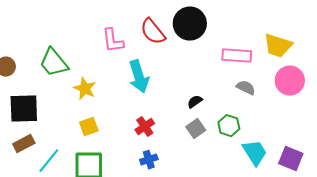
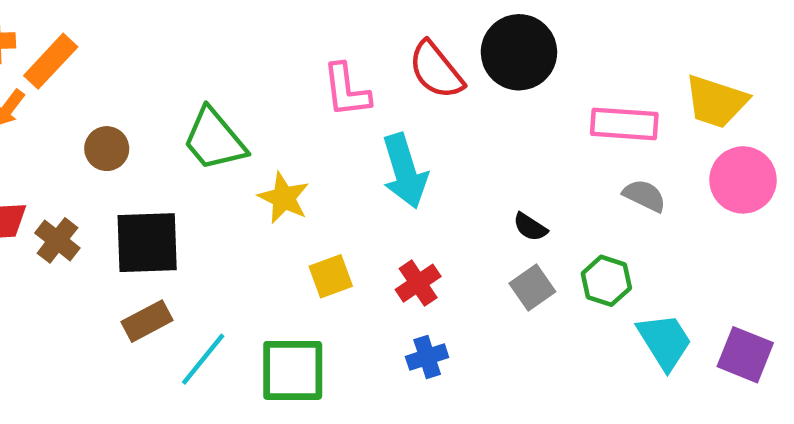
black semicircle: (195, 102) -> (530, 227), turned -112
yellow square: (89, 127) -> (331, 276), moved

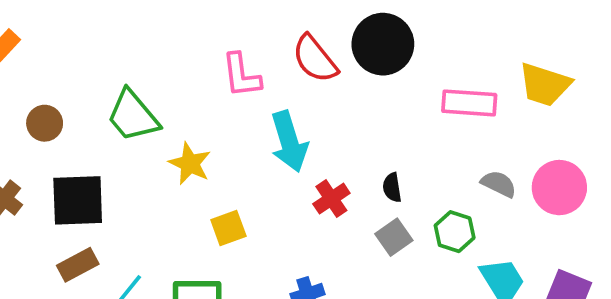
pink circle: (743, 180) -> (559, 188), moved
gray semicircle: (644, 196) -> (499, 184), moved
black semicircle: (530, 227) -> (392, 188), turned 48
red cross: (418, 283) -> (331, 199), moved

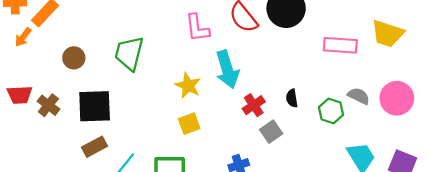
green trapezoid: (133, 116) -> (129, 53), turned 54
yellow star: (190, 164) -> (188, 86), moved
green hexagon: (455, 232) -> (331, 111), moved
gray square: (394, 237) -> (271, 132), moved

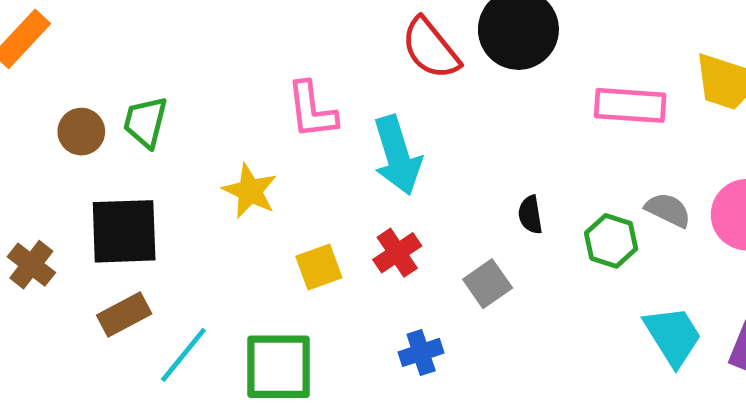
pink L-shape: (197, 28) -> (312, 110), moved
green trapezoid: (129, 53) -> (145, 122), moved, size x0.7
yellow star: (188, 86) -> (250, 191), moved
brown cross: (48, 105) -> (31, 265), moved
red cross: (254, 105) -> (397, 253), moved

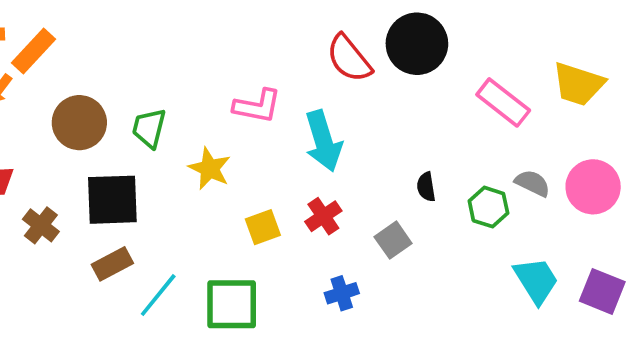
pink rectangle: (630, 105) -> (503, 102), turned 34
pink L-shape: (312, 110) -> (257, 106), turned -72
green trapezoid: (145, 122) -> (149, 128), moved
brown circle: (81, 132) -> (79, 123), size x1.5

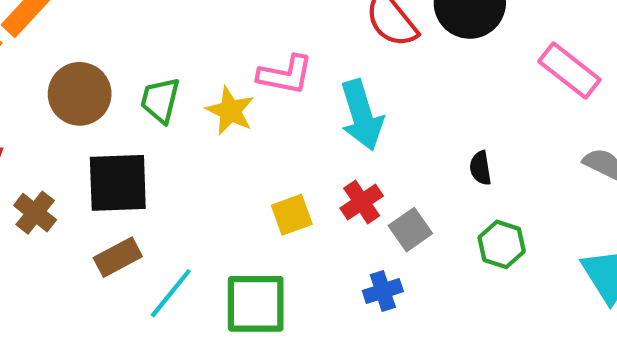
yellow star: (210, 168) -> (230, 111), moved
green hexagon: (488, 207) -> (502, 244), moved
gray square: (393, 240) -> (410, 230), moved

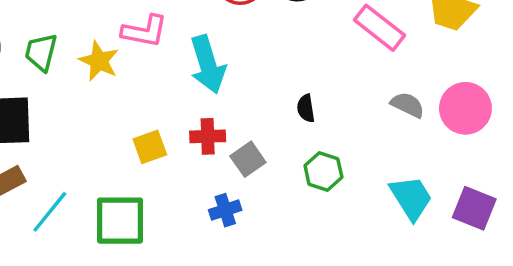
red cross: (362, 202) -> (208, 136), turned 32

